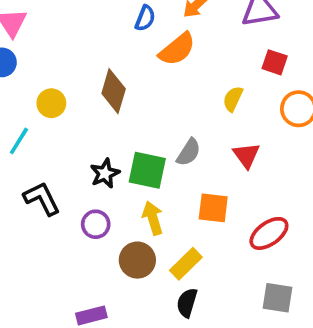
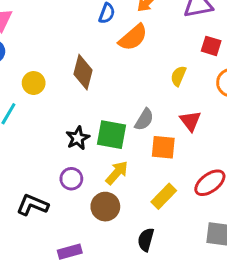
black L-shape: (42, 199) -> (32, 205), moved, turned -40
orange square: (213, 208) -> (163, 147), moved
yellow arrow: (153, 218) -> (117, 173), turned 60
yellow rectangle: (186, 264) -> (164, 196), moved

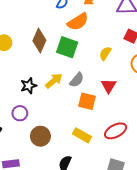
green square: (112, 135) -> (67, 47), moved
yellow arrow: (117, 173) -> (54, 81), moved
yellow rectangle: (164, 196) -> (82, 135), turned 66

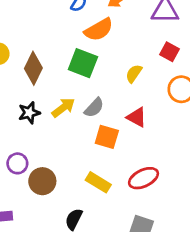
brown diamond: (39, 40) -> (33, 68), moved
red triangle: (109, 86) -> (137, 117), turned -35
purple circle: (20, 113) -> (17, 163), moved

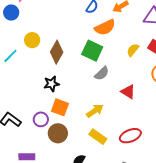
yellow semicircle: (134, 74) -> (133, 50), moved
yellow arrow: (63, 108) -> (95, 111), moved
gray semicircle: (94, 108) -> (102, 73), moved
orange square: (107, 137) -> (60, 107), moved

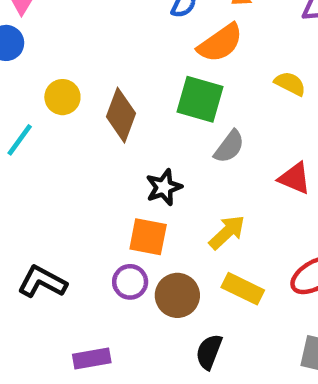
yellow semicircle: (133, 50) -> (290, 84), turned 88
black star: (52, 84) -> (164, 187), moved
purple circle: (41, 119) -> (130, 282), moved
brown circle: (58, 133) -> (177, 295), moved

